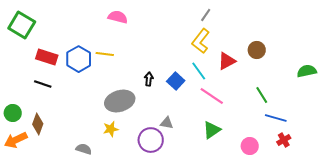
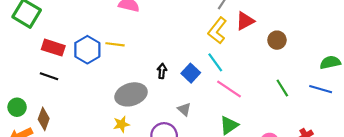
red triangle: (227, 61) -> (245, 21), moved
blue line: (276, 118) -> (321, 89), moved
gray triangle: (167, 123) -> (184, 109), moved, turned 32

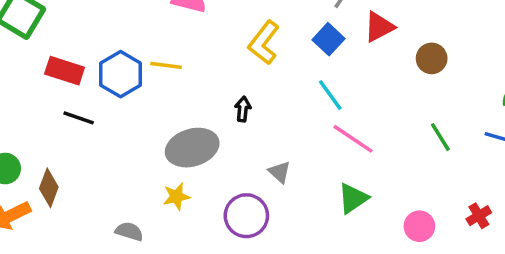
yellow L-shape: (217, 31) -> (264, 43), moved
blue square: (191, 73) -> (328, 39), moved
black line: (49, 76) -> (79, 118), moved

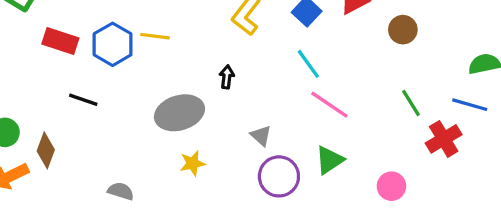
black line: (79, 118) -> (83, 100), moved
yellow star: (176, 196) -> (192, 163), moved
purple circle: (246, 216) -> (279, 176), moved
red cross: (479, 216) -> (444, 139), moved, size x1.5

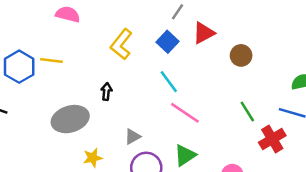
gray triangle: (261, 136) -> (133, 137), turned 49
yellow star: (192, 163) -> (93, 158), moved

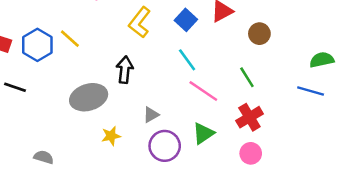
yellow line: (51, 60) -> (70, 39), turned 35
black arrow: (106, 92) -> (125, 70), size x1.5
green line: (247, 112) -> (247, 77), moved
red cross: (272, 139) -> (249, 117), moved

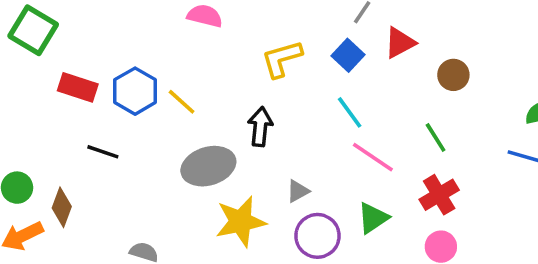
yellow L-shape: (140, 22) -> (282, 59), turned 36
yellow line: (70, 39) -> (182, 102), moved
yellow star: (111, 136) -> (241, 222), size x1.8

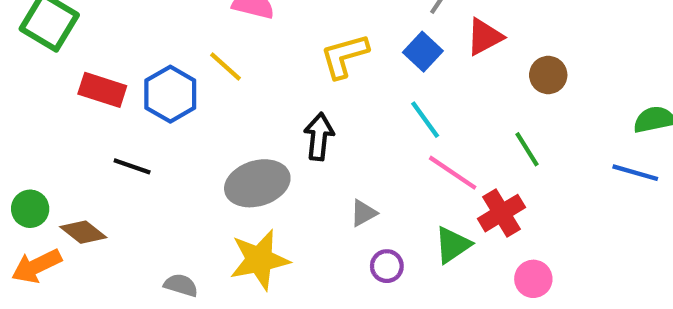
yellow line: (182, 102) -> (225, 67), moved
red cross: (439, 195) -> (502, 213), moved
brown diamond: (62, 207) -> (83, 232), turned -72
yellow star: (241, 222) -> (259, 260), moved
purple circle: (317, 236) -> (387, 266), size x0.6

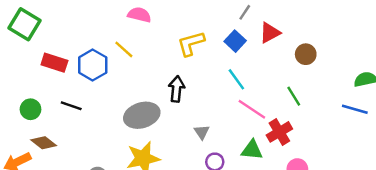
green circle: (30, 209) -> (31, 109), moved
gray triangle: (363, 213) -> (202, 132), turned -35
green triangle: (453, 245) -> (252, 150), turned 40

